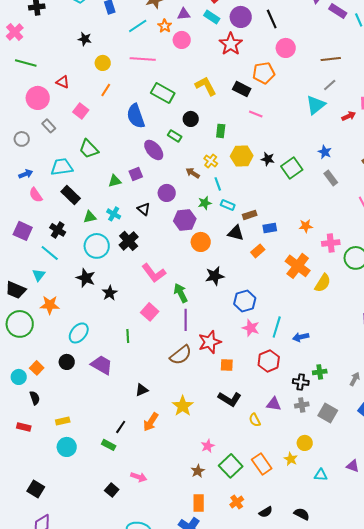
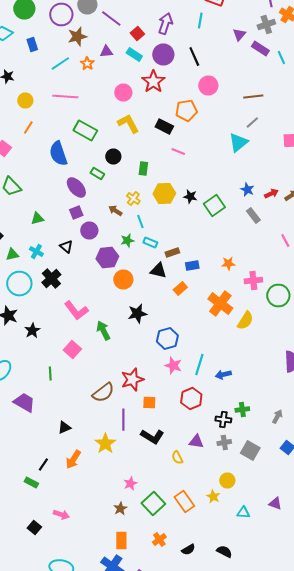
pink circle: (182, 40) -> (123, 92), moved
red arrow: (349, 116) -> (271, 194), moved
purple square: (136, 174) -> (76, 212), moved
purple line: (186, 320) -> (123, 420), moved

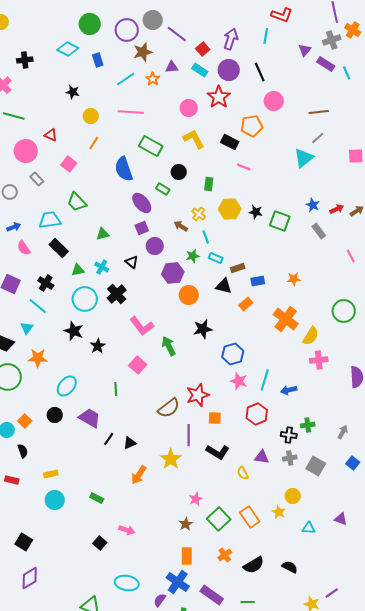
green square: (214, 206) -> (280, 221), turned -35
pink cross: (253, 280) -> (319, 360), moved
black line: (43, 464) -> (109, 439), moved
black semicircle: (188, 550) -> (254, 565), size x1.5

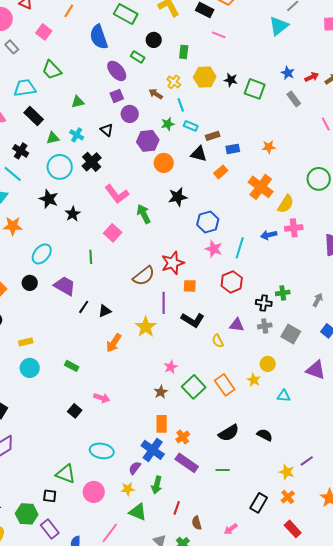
blue arrow: (289, 390) -> (269, 235), moved
purple triangle: (341, 519) -> (316, 370), moved, size x1.5
orange cross: (225, 555) -> (183, 437), moved

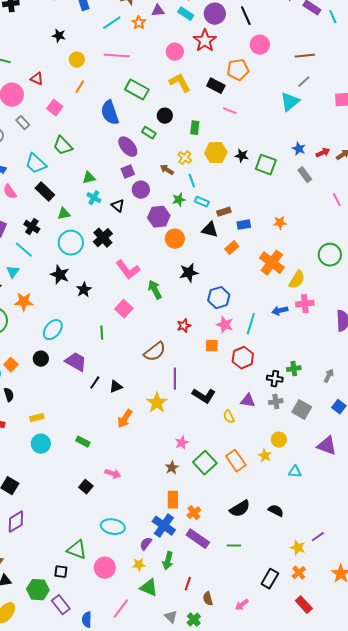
cyan trapezoid: (25, 88) -> (36, 164), turned -130
cyan cross: (77, 135) -> (94, 198), moved
red star: (173, 263) -> (184, 326), moved, size x0.6
orange square: (190, 286) -> (212, 346), moved

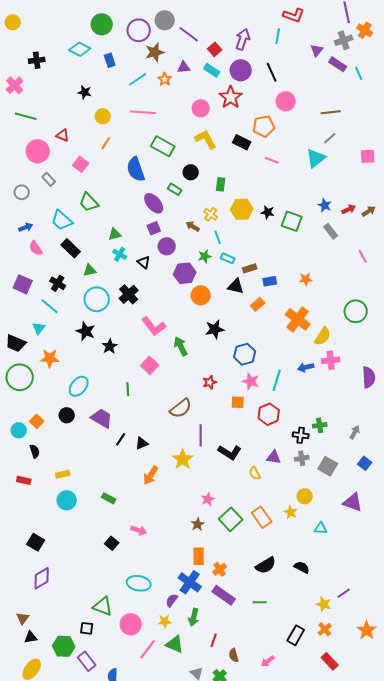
pink line: (230, 111) -> (272, 160), moved
pink line: (121, 609) -> (148, 649), moved

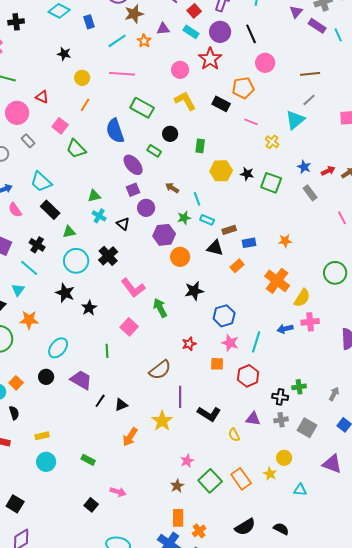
green trapezoid: (89, 202) -> (76, 149), moved
yellow cross: (211, 214) -> (272, 142), moved

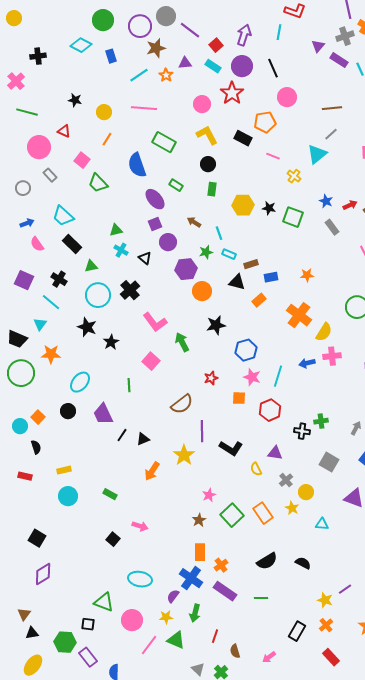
black star: (64, 54) -> (75, 100), moved
black circle: (170, 134) -> (208, 164), moved
green rectangle: (200, 146) -> (212, 189), moved
purple trapezoid: (81, 380) -> (103, 414), turned -145
gray cross: (281, 420) -> (286, 480), moved, turned -32

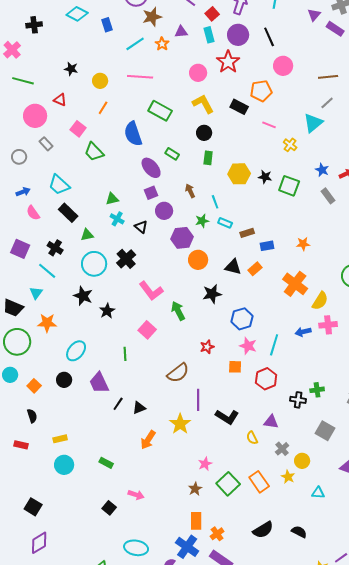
cyan rectangle: (213, 66) -> (209, 35), turned 42
brown arrow: (194, 222) -> (190, 191), turned 32
black triangle: (237, 282) -> (233, 267), moved
cyan circle: (20, 426) -> (10, 375), moved

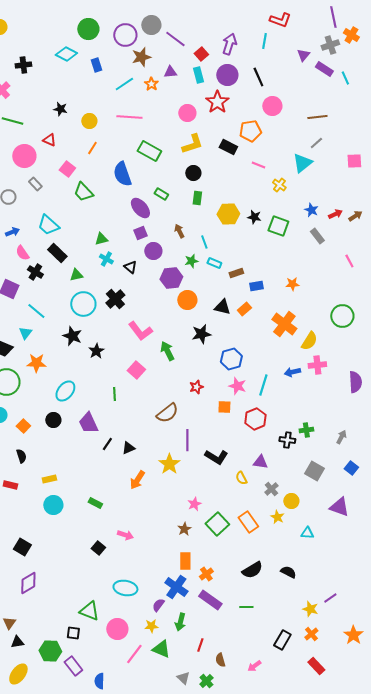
yellow L-shape: (203, 104) -> (192, 144), turned 100
black cross: (55, 248) -> (35, 272), moved

